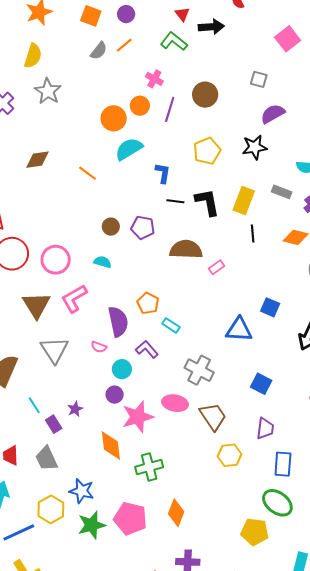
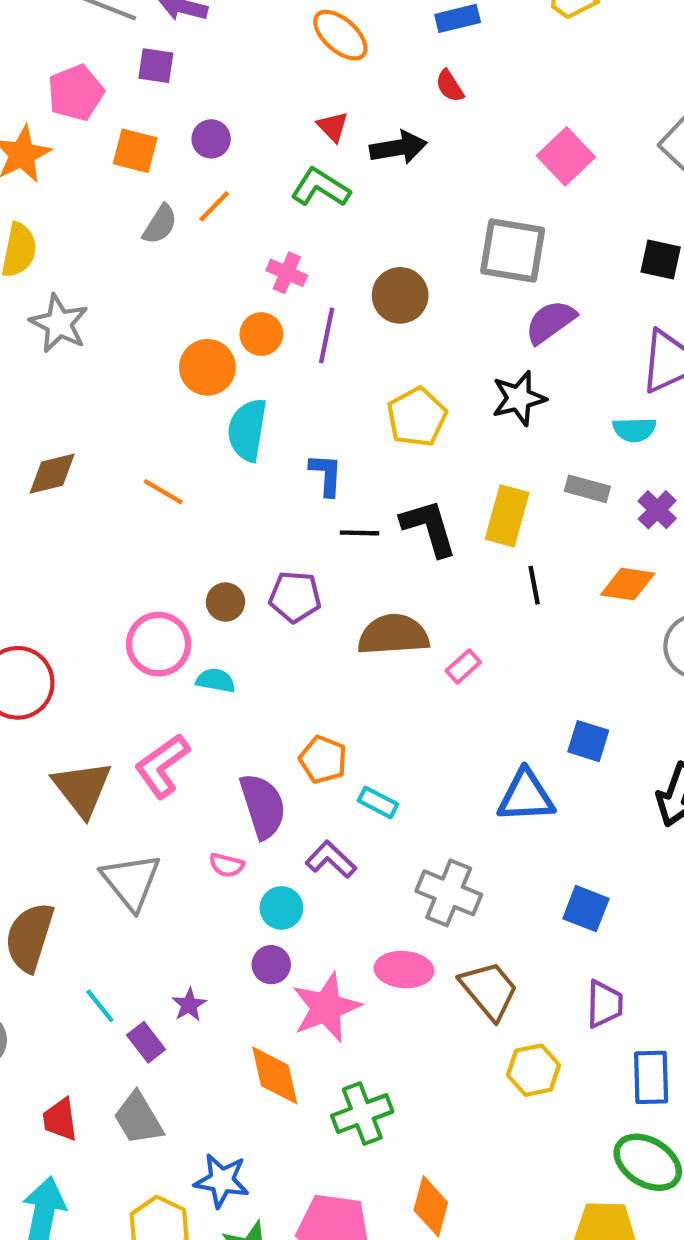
gray square: (259, 79) -> (513, 250), size x1.8
cyan semicircle: (129, 149) -> (247, 430), turned -44
pink circle: (56, 260) -> (159, 644), moved

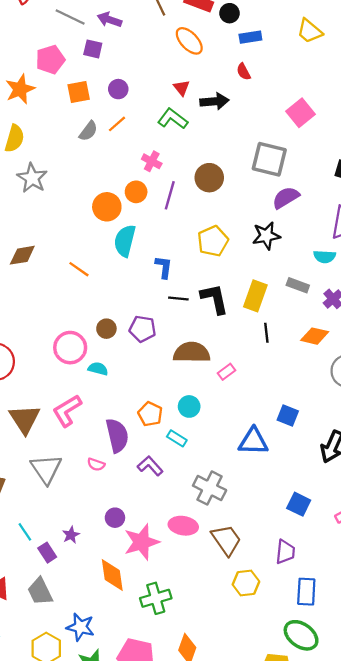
orange square: (135, 151) -> (79, 92), turned -30
cyan circle: (281, 908) -> (189, 406), moved
blue square: (586, 909) -> (299, 504), moved

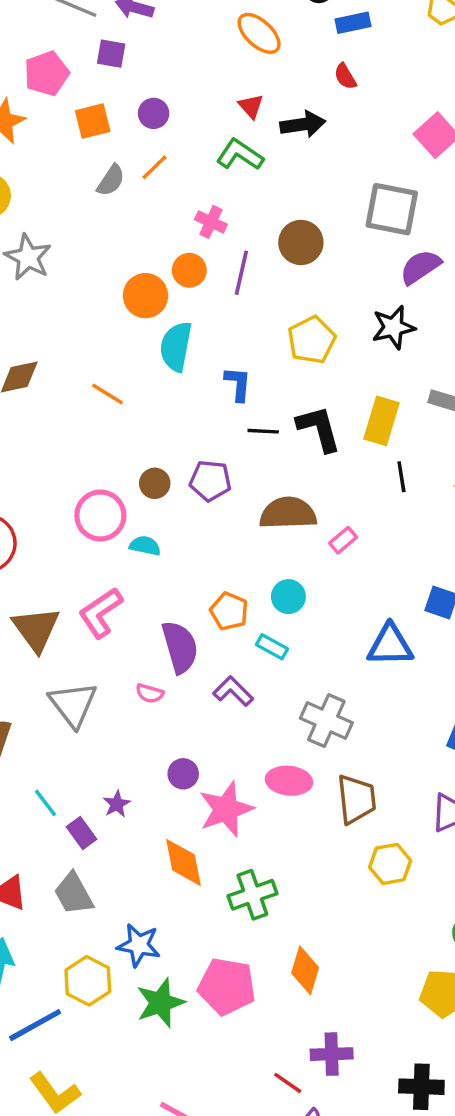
brown trapezoid: (226, 540) -> (356, 799), turned 32

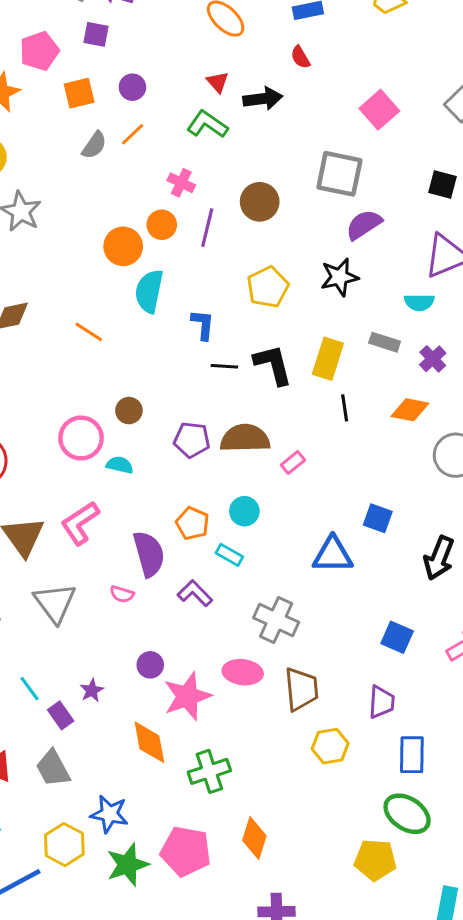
purple pentagon: (210, 481) -> (192, 440), moved

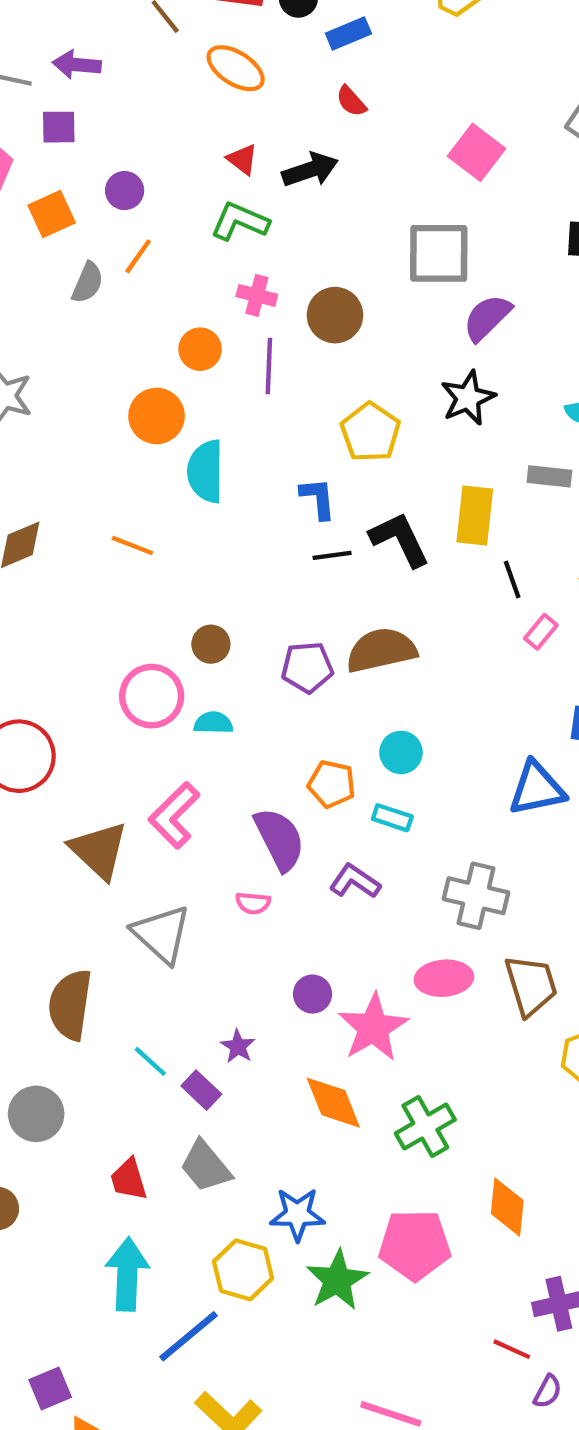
pink cross: (181, 183) -> (257, 295), moved
orange circle: (162, 225) -> (200, 349), moved
blue L-shape: (203, 325) -> (318, 498), moved
pink rectangle: (293, 463) -> (541, 632), moved

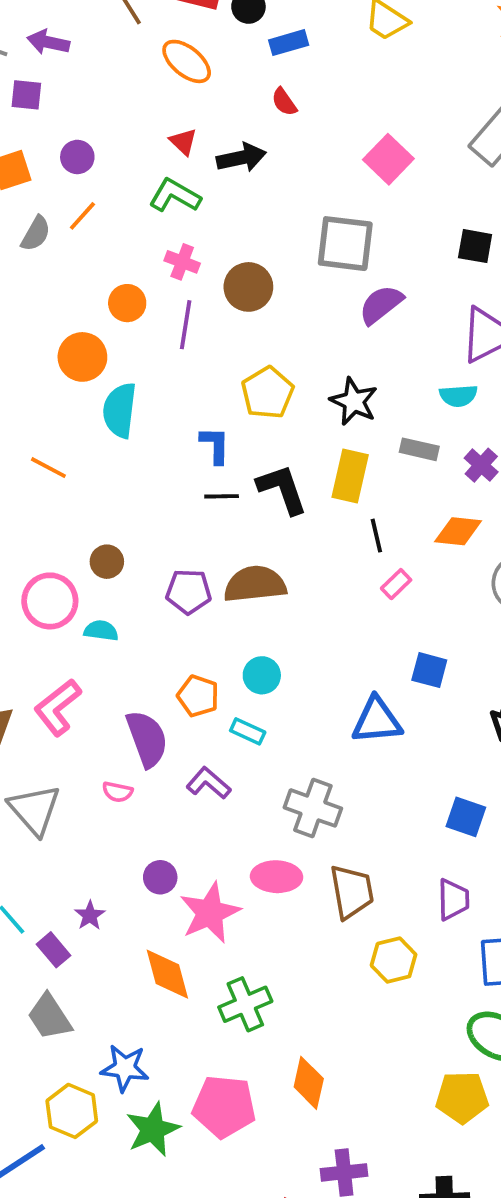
black star: (468, 398) -> (354, 401), moved, turned -30

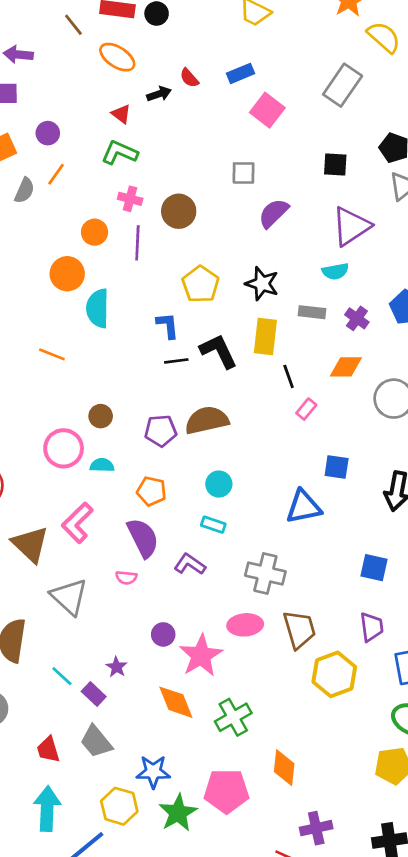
blue rectangle: (289, 43) -> (241, 73), moved
black arrow: (241, 158) -> (159, 94), moved, size x0.7
gray square: (345, 244) -> (244, 173), size x0.6
orange pentagon: (198, 696) -> (152, 491), moved
yellow hexagon: (394, 960) -> (334, 674), size x1.4

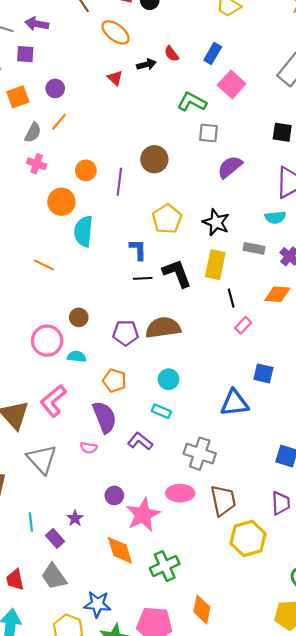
blue rectangle: (241, 73) -> (213, 54), turned -42
green L-shape: (120, 153) -> (192, 102), moved
pink cross: (130, 199) -> (37, 164), moved
cyan line: (62, 676) -> (31, 522), turned 36

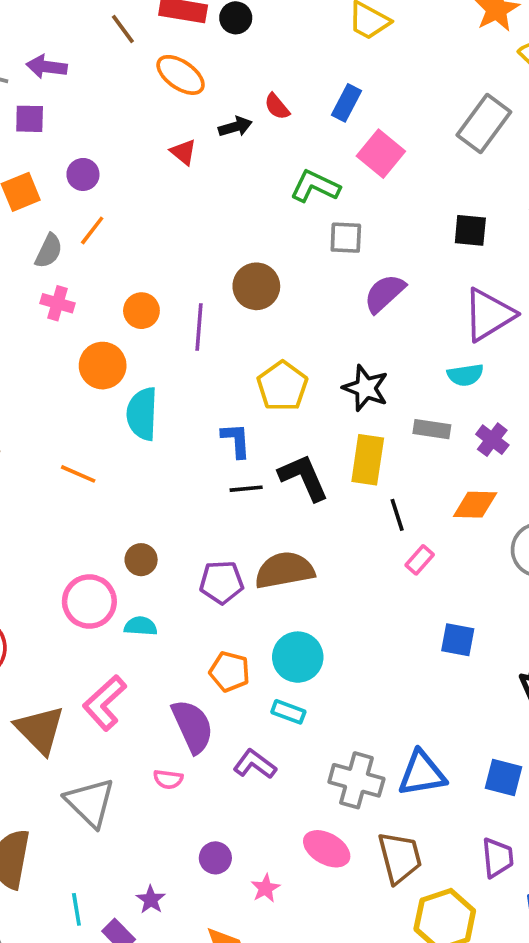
cyan circle: (169, 379) -> (298, 657), size x1.4
orange pentagon: (114, 381) -> (230, 672), moved
blue triangle: (234, 403) -> (422, 774), moved
pink ellipse: (180, 493) -> (327, 849), turned 32
pink star: (143, 515) -> (265, 888), size x0.5

